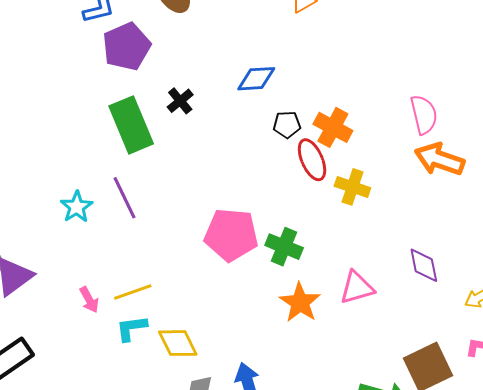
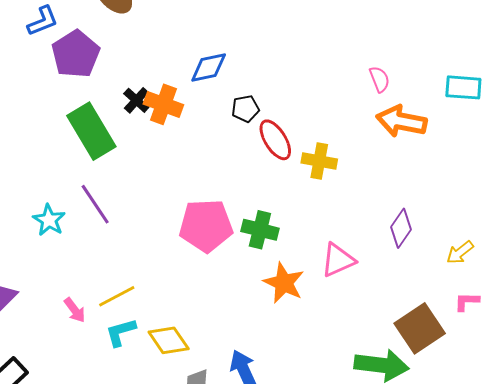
pink semicircle: (424, 115) -> (380, 79), size x0.7
orange cross: (333, 127) -> (163, 104), moved
purple diamond: (424, 265) -> (401, 228), turned 54

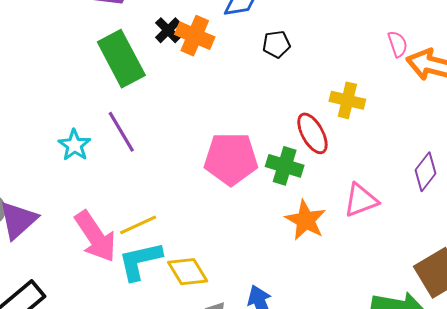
pink semicircle: (380, 79) -> (398, 44), moved
red ellipse: (275, 140) -> (312, 133), moved
pink arrow: (75, 310) -> (95, 236), size x2.0
cyan L-shape: (121, 332) -> (140, 261), size x1.4

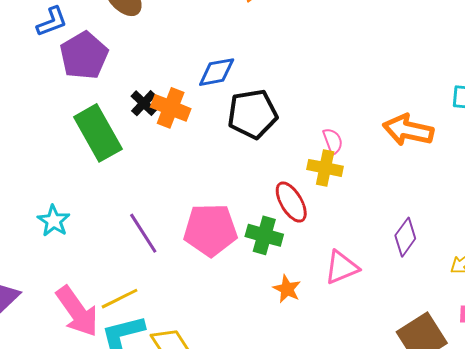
black pentagon: (276, 44) -> (252, 114), size x1.8
pink semicircle: (398, 44) -> (333, 141), moved
purple line: (121, 132) -> (143, 233), moved
orange star: (306, 220) -> (287, 289), size x0.7

